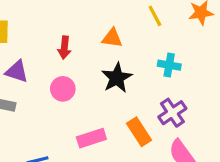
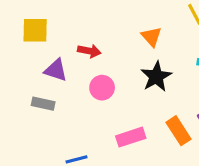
orange triangle: (112, 38) -> (151, 37), turned 40
red arrow: (64, 48) -> (89, 51), moved, turned -85

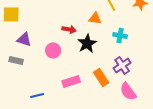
orange triangle: (151, 37) -> (95, 18), moved, turned -40
red arrow: (89, 51) -> (69, 29), moved

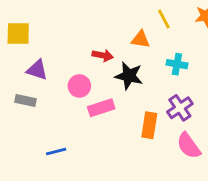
black star: (87, 43) -> (129, 76), turned -30
orange rectangle: (101, 77) -> (149, 125), turned 42
pink rectangle: (71, 81) -> (101, 108), moved

